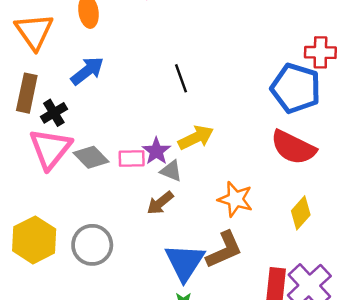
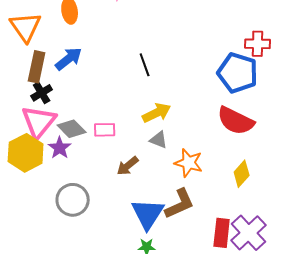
brown rectangle: (27, 93) -> (37, 67), moved
purple star: (156, 151) -> (60, 148), moved
gray triangle: (171, 171) -> (159, 140), moved
yellow hexagon: (34, 240) -> (26, 153), moved

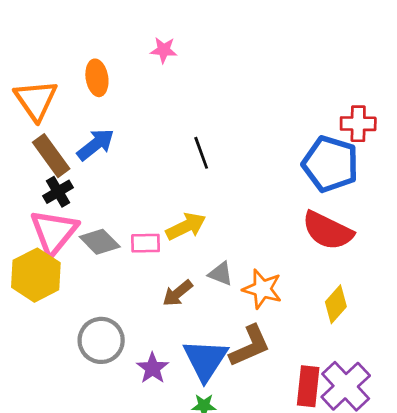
brown rectangle: (37, 67) -> (51, 156), turned -48
yellow arrow: (157, 113) -> (186, 226), moved
gray triangle: (159, 140) -> (221, 274), moved
purple star: (60, 148) -> (153, 368), moved

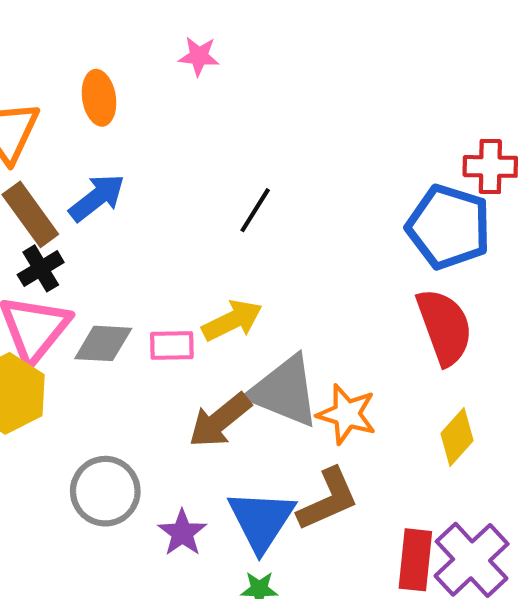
black line: (201, 153) -> (255, 210), turned 52
red semicircle: (328, 231) -> (445, 327), turned -136
gray diamond: (100, 242) -> (103, 343), turned -42
gray triangle: (221, 274) -> (284, 391), size x2.0
brown arrow: (178, 293) -> (220, 420), size x1.4

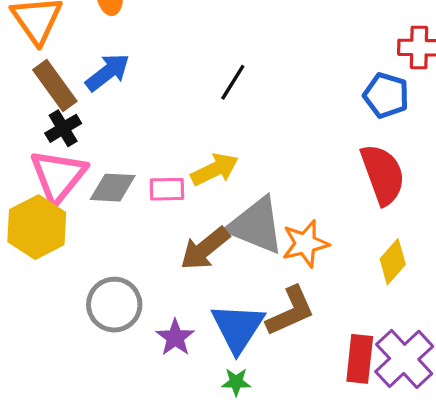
blue pentagon: (449, 227) -> (386, 95), size x0.7
orange star: (347, 414) -> (305, 244), turned -30

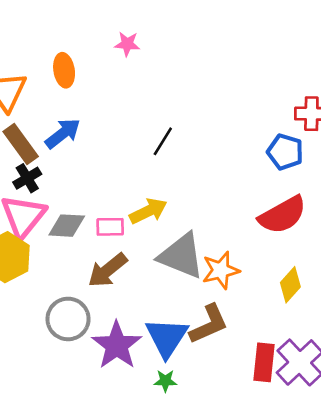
red semicircle: (383, 174) -> (283, 215), turned 81
brown arrow: (205, 249) -> (107, 270), moved
purple star: (175, 337) -> (117, 345), size x1.6

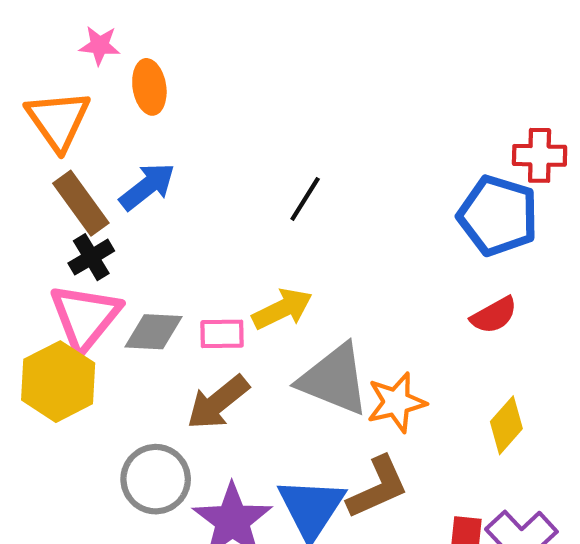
pink star: (127, 44) -> (100, 45), moved
blue pentagon: (285, 152) -> (498, 216), size x1.4
red semicircle: (283, 215) -> (494, 315), size x0.6

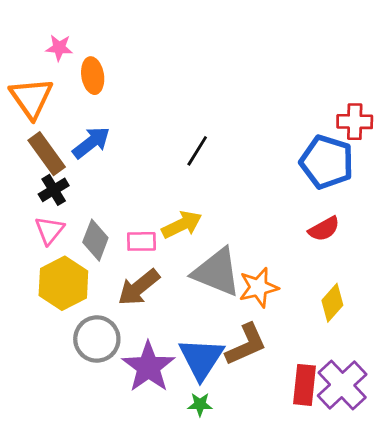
pink triangle: (85, 317) -> (49, 230), size x0.6
gray diamond: (154, 332) -> (95, 240), turned -72
yellow hexagon: (58, 382) -> (63, 283), moved

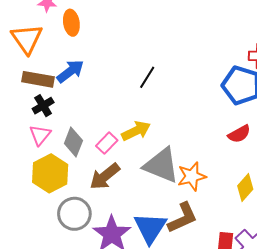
brown rectangle: (47, 154) -> (38, 79), turned -44
pink rectangle: (141, 241) -> (107, 143), turned -45

